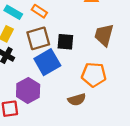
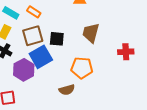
purple hexagon: (28, 91) -> (24, 70), moved

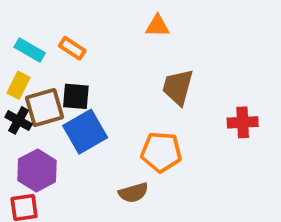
brown square: (33, 36) -> (44, 107), moved
black square: (57, 39) -> (76, 96), moved
purple hexagon: (24, 70) -> (37, 170), moved

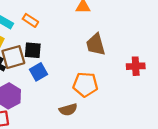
brown trapezoid: (178, 87) -> (96, 44), turned -30
blue square: (85, 132) -> (38, 72), size x0.7

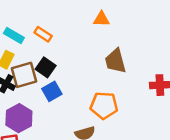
black square: (33, 50) -> (46, 67), turned 30

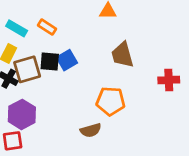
black square: (46, 67) -> (50, 61), turned -30
blue square: (52, 91) -> (67, 60), moved

